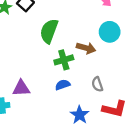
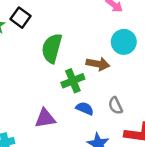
blue semicircle: (63, 85) -> (85, 108), moved, turned 48
purple triangle: (21, 88) -> (45, 118), moved

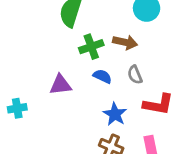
brown arrow: (98, 64) -> (125, 42), moved

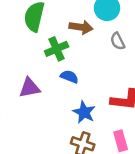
brown arrow: (125, 42) -> (81, 27), moved
gray semicircle: (135, 75) -> (118, 41), moved

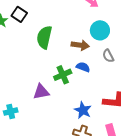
green cross: (57, 49) -> (63, 75), moved
blue semicircle: (69, 77) -> (83, 67), moved

